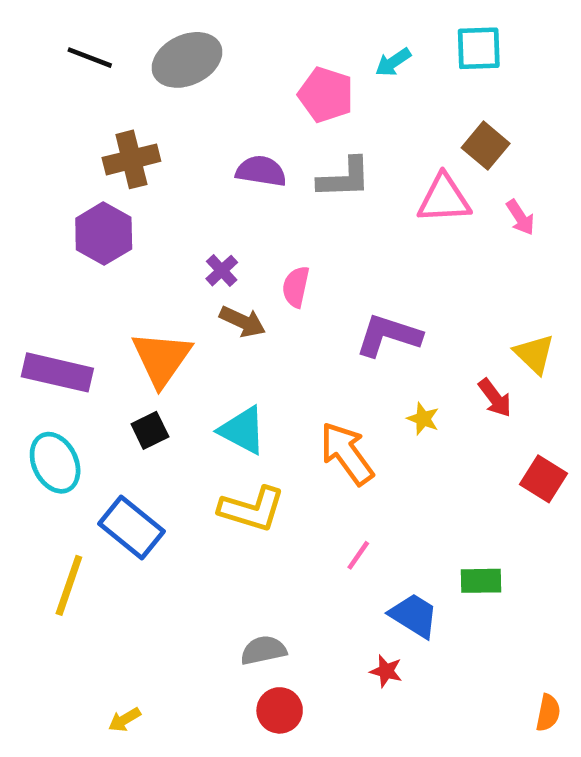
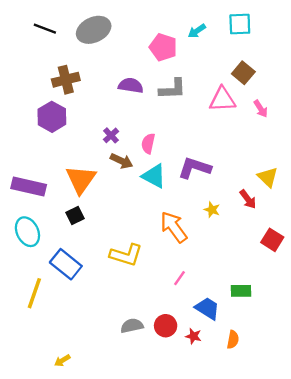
cyan triangle: (243, 430) -> (154, 176), moved
red circle: (280, 710) -> (166, 326), moved
orange semicircle: (548, 713) -> (233, 340), moved

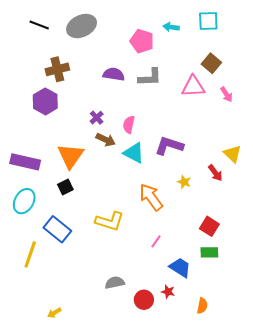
cyan arrow: (197, 31) -> (171, 27), turned 42
cyan ellipse: (27, 232) -> (24, 201), turned 55
red square: (272, 240) -> (209, 226), moved
red circle: (166, 326) -> (144, 300), moved
orange semicircle: (233, 340) -> (202, 306), moved

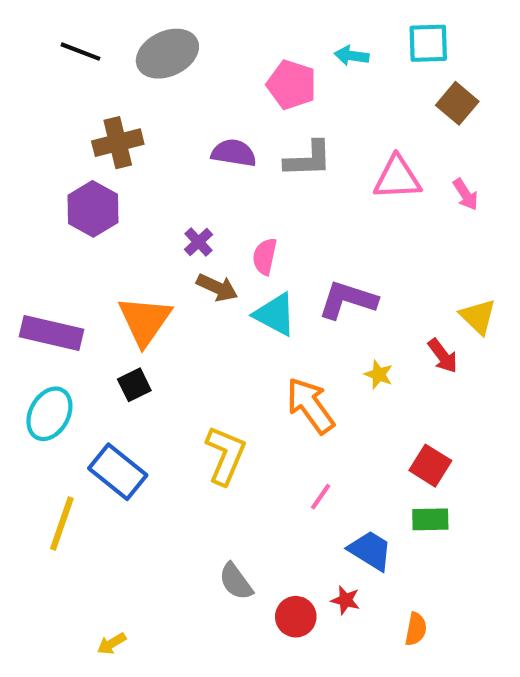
brown square: (211, 63) -> (457, 103), moved
yellow L-shape: (110, 221) -> (225, 455), turned -84
gray semicircle: (115, 283) -> (236, 581), turned -114

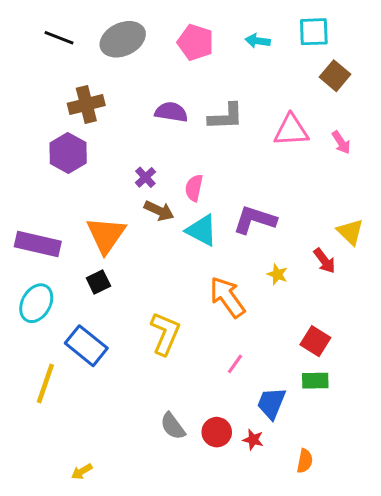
pink pentagon: (292, 85) -> (195, 42), moved
blue trapezoid: (370, 550) -> (271, 403), turned -100
red circle: (296, 617) -> (217, 432), moved

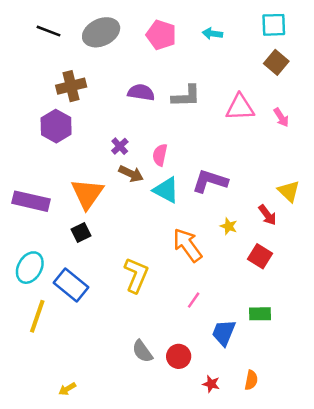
cyan square: (314, 32) -> (274, 25), moved
cyan ellipse: (36, 303) -> (30, 268), moved
red square: (315, 341) -> (260, 256), moved
red star: (253, 440) -> (211, 384), moved

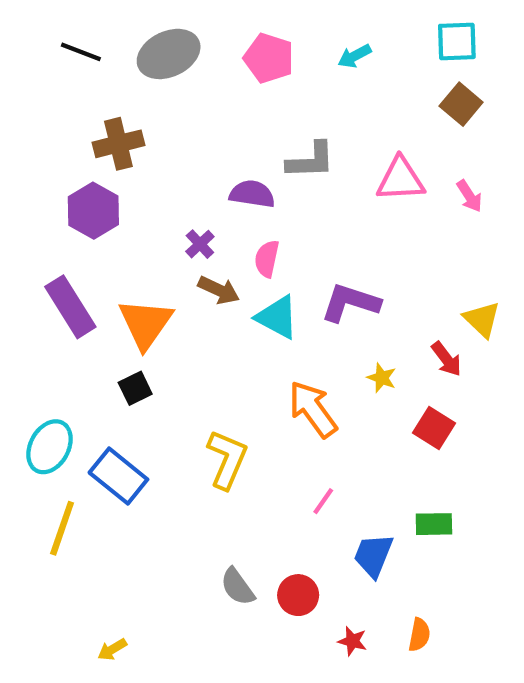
cyan arrow: (212, 34) -> (355, 56), turned -36
purple semicircle: (141, 92) -> (252, 194), moved
purple rectangle: (31, 201) -> (70, 307), moved, turned 45

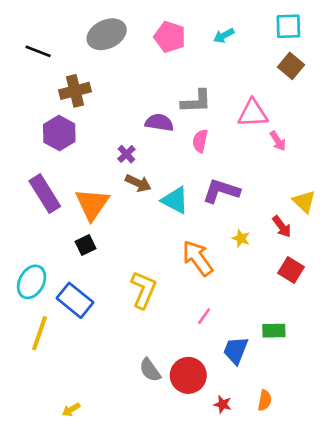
black line: (81, 52) -> (38, 51), moved
pink arrow: (469, 196) -> (278, 141), moved
pink semicircle: (267, 259) -> (200, 141), moved
red square: (434, 428) -> (291, 270), moved
red circle: (298, 595) -> (188, 375), size x1.4

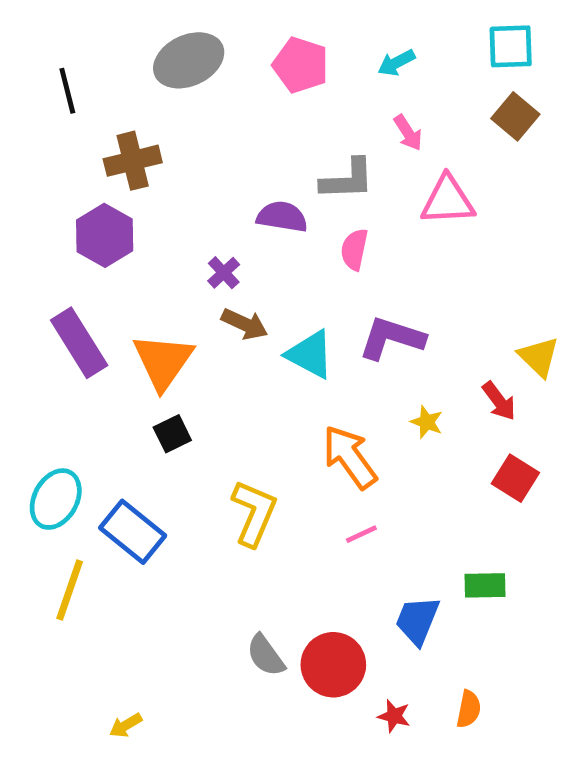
black line: (38, 51) -> (67, 91), turned 55
pink arrow: (278, 141) -> (408, 133), moved
black square: (86, 245) -> (172, 434), moved
pink line: (204, 316) -> (361, 534), moved, turned 30

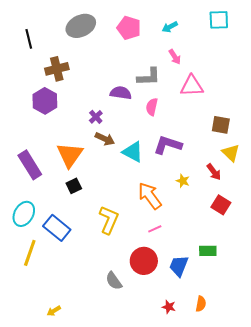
brown square: (515, 116) -> (221, 125), moved, turned -30
purple rectangle: (79, 343) -> (30, 165), moved
red circle: (333, 665) -> (144, 261), moved

